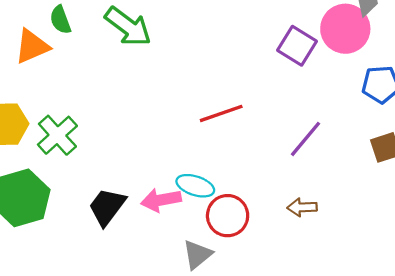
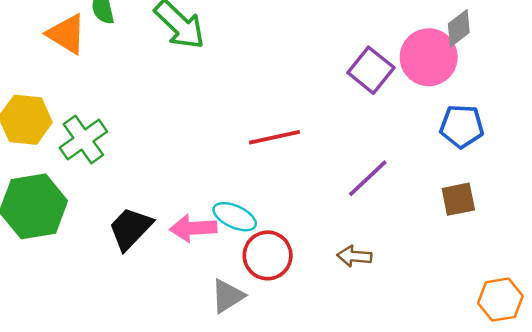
orange triangle: (32, 46) -> (67, 34), turned 48

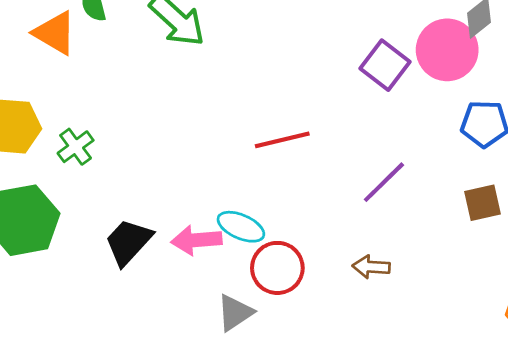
green cross: (83, 140) -> (76, 147), size x0.7

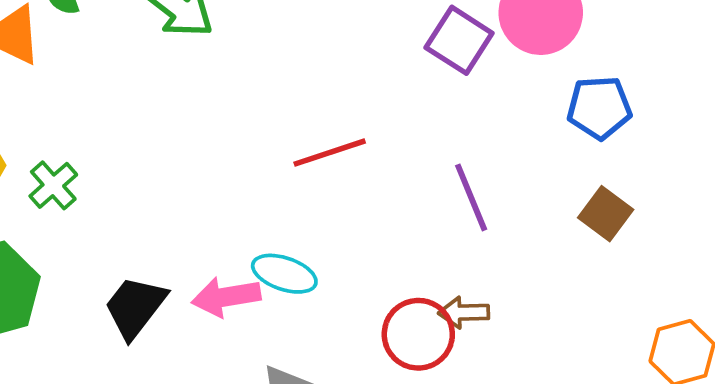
purple line: (384, 182) -> (471, 197), turned -63
brown square: (482, 203) -> (606, 214), turned -36
red circle: (277, 268) -> (418, 334), moved

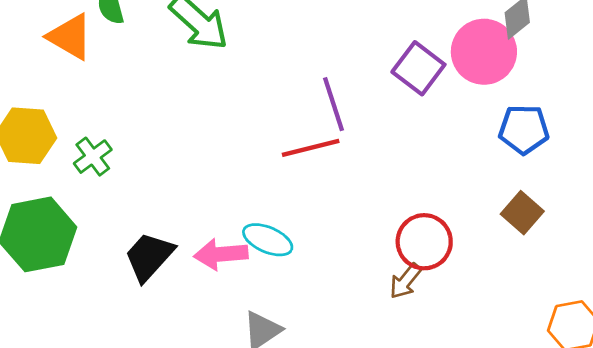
purple line: (471, 197) -> (334, 104), moved
brown arrow: (464, 313) -> (405, 281), turned -54
red circle: (418, 334) -> (424, 242), moved

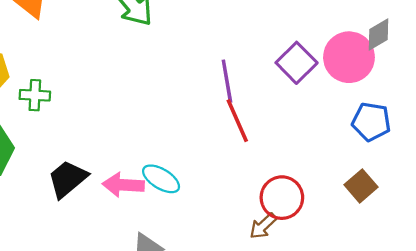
red line: (311, 148) -> (237, 121), moved, turned 72
green cross: (93, 157) -> (35, 95), turned 32

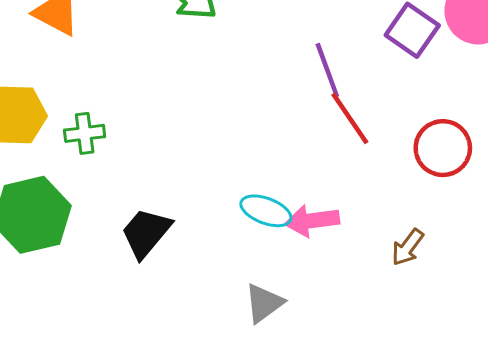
pink arrow: (123, 185) -> (312, 221), moved
red circle: (282, 198) -> (443, 148), moved

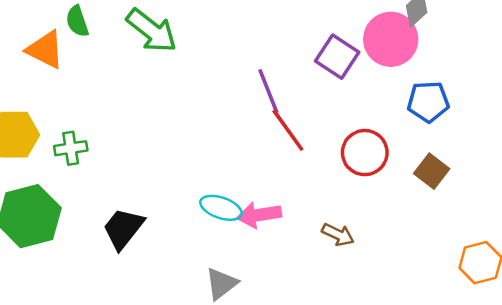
brown arrow: (408, 247) -> (338, 235), turned -100

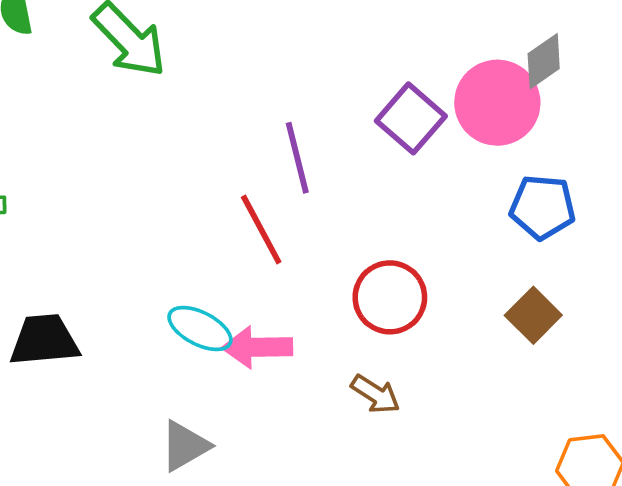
red line: (288, 130) -> (261, 230), moved
red circle: (365, 153) -> (390, 297), moved
black trapezoid: (123, 228) -> (44, 340), turned 39

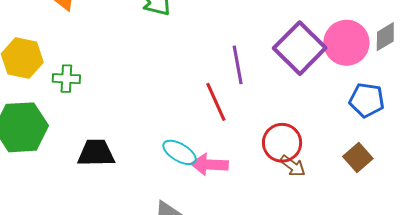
gray diamond: (544, 61) -> (385, 37), moved
purple square: (411, 118) -> (300, 48), size x1.4
brown arrow: (375, 394) -> (293, 166), moved

